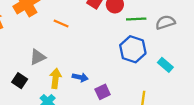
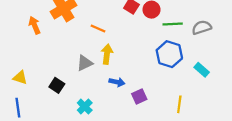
gray triangle: (38, 57) -> (85, 63), moved
yellow arrow: (55, 78) -> (107, 54), moved

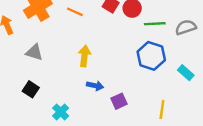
orange line: (98, 29) -> (75, 12), moved
gray triangle: (85, 63) -> (34, 52), moved, turned 42

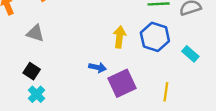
yellow arrow: (84, 56) -> (120, 37), moved
purple square: (119, 101) -> (122, 83), size x1.6
cyan cross: (61, 112) -> (37, 94), moved

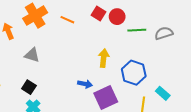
blue hexagon: (155, 37) -> (134, 73), moved
cyan rectangle: (190, 54) -> (163, 93), moved

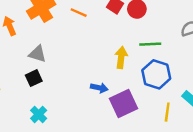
green line: (137, 30) -> (150, 44), moved
black square: (29, 87) -> (34, 78), moved, turned 32

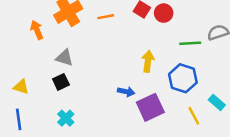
orange line: (79, 13) -> (106, 17), turned -35
green line: (150, 44) -> (190, 43), moved
yellow line: (167, 112) -> (194, 116), turned -36

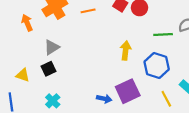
gray triangle: (65, 58) -> (52, 47), turned -49
yellow triangle: (21, 87) -> (23, 75), moved
blue arrow: (126, 92) -> (104, 99), moved

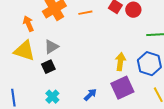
yellow arrow: (126, 51) -> (120, 62), moved
yellow triangle: (23, 75) -> (24, 51), moved, size x1.6
blue arrow: (104, 99) -> (90, 95), moved, turned -56

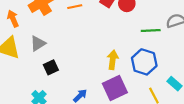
black square: (48, 67) -> (51, 67), moved

